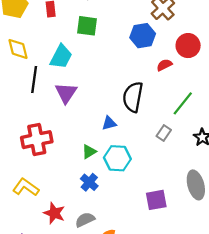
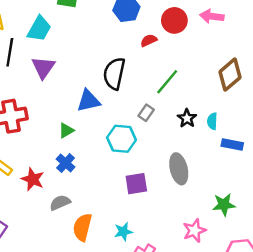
blue triangle: (109, 123) -> (88, 101), size x1.5
cyan hexagon: (117, 158) -> (121, 139), moved
red star: (54, 213) -> (33, 179), moved

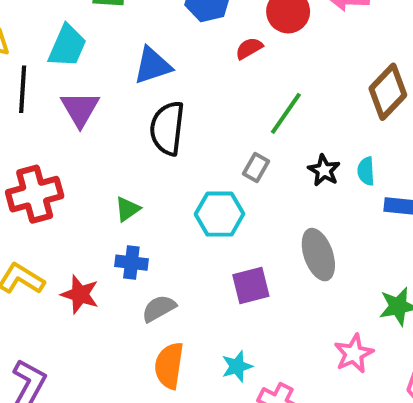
black semicircle: (114, 74) -> (167, 128), moved
blue triangle: (88, 101) -> (153, 66), moved
blue cross: (66, 163) -> (131, 263), turned -30
gray semicircle: (60, 203) -> (159, 308), moved

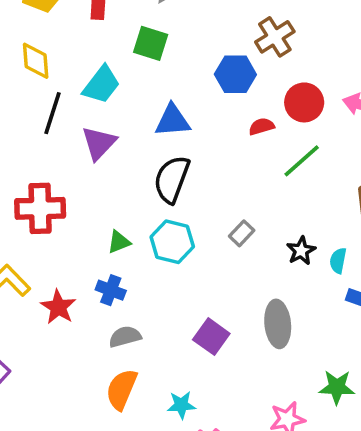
green line: (286, 113) -> (302, 161), moved
cyan hexagon: (220, 214) -> (172, 242), moved
purple square: (251, 286) -> (211, 337), turned 36

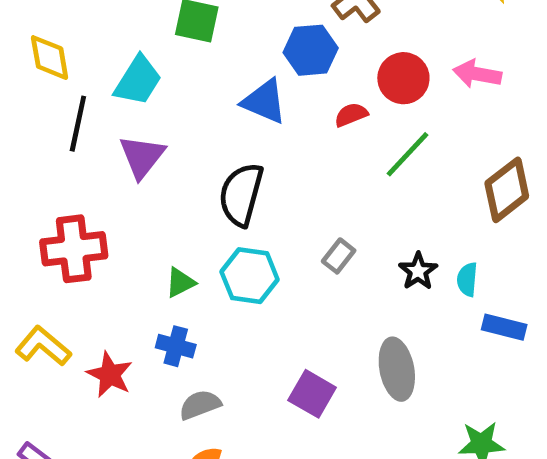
blue triangle: (172, 121) -> (264, 101), moved, turned 33

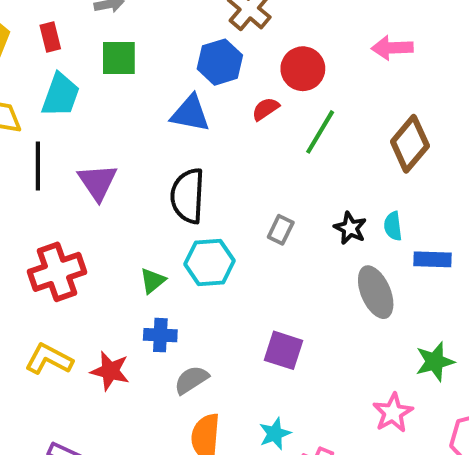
pink arrow: (477, 74) -> (392, 48), moved
cyan trapezoid: (138, 80) -> (61, 95), moved
gray ellipse: (397, 369) -> (376, 292), moved

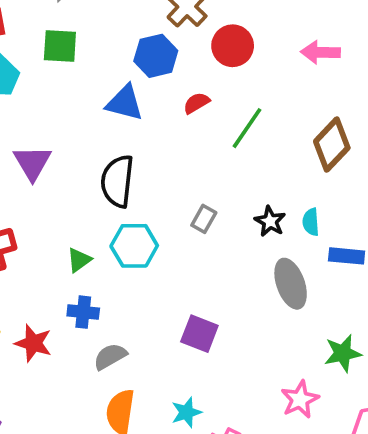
red circle: (303, 69) -> (233, 46), moved

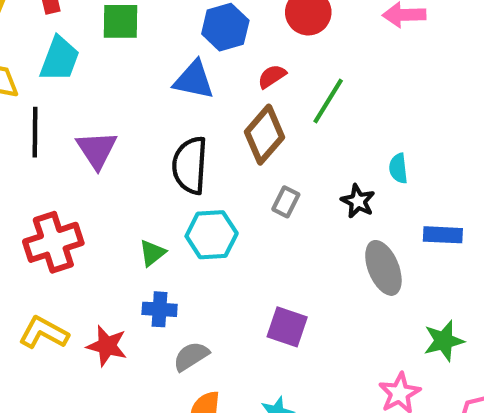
brown diamond: (332, 145) -> (264, 135), moved
cyan semicircle: (311, 222) -> (398, 168), moved

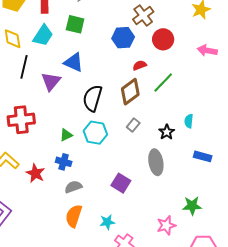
blue triangle: (194, 80) -> (74, 62), moved
gray ellipse: (383, 268) -> (156, 162), moved

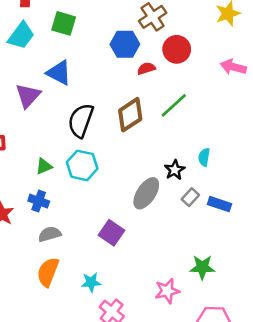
red semicircle: (140, 65) -> (146, 68), moved
gray rectangle: (133, 125) -> (190, 197), moved
gray ellipse: (156, 162) -> (146, 193), moved, turned 40

